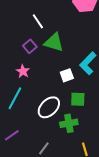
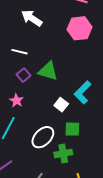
white line: (38, 21) -> (19, 52), moved, turned -42
white square: (67, 75) -> (61, 105), turned -32

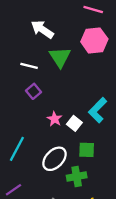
green triangle: (48, 71) -> (60, 57), moved, turned 40
pink star: (16, 101) -> (55, 119), moved

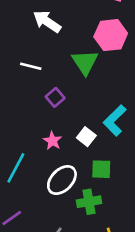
green triangle: (60, 57) -> (85, 62), moved
purple square: (33, 91) -> (55, 97), moved
pink star: (55, 119) -> (52, 141), moved

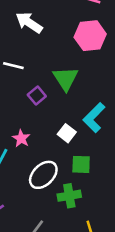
green triangle: (85, 62) -> (65, 79), moved
pink star: (52, 141) -> (21, 138), moved

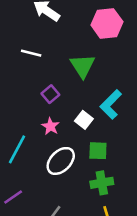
purple square: (37, 95) -> (50, 94), moved
pink star: (21, 138) -> (50, 126), moved
green cross: (69, 196) -> (102, 183), moved

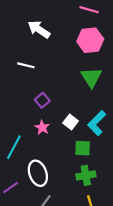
green triangle: (83, 66) -> (91, 77), moved
cyan L-shape: (111, 104) -> (97, 123), moved
white ellipse: (61, 161) -> (38, 173), moved, turned -65

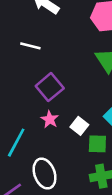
purple square: (42, 100) -> (50, 87), size x1.5
white square: (71, 122) -> (79, 126), moved

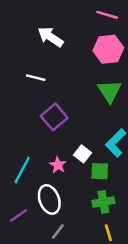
pink star: (50, 119) -> (58, 165), moved

